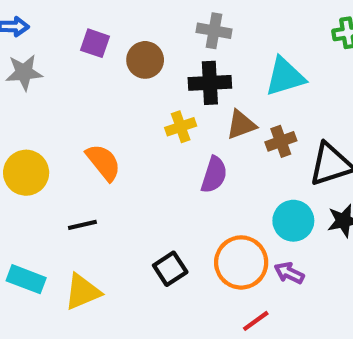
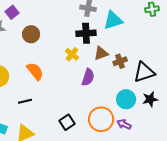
purple square: (95, 43) -> (12, 12), moved, turned 32
brown circle: (145, 60) -> (31, 34), moved
cyan triangle: (285, 77) -> (113, 20), moved
yellow cross: (181, 127) -> (72, 54), turned -32

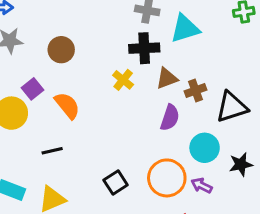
purple square: (12, 12) -> (33, 89), moved
purple semicircle: (88, 77) -> (170, 118), moved
black star: (150, 99) -> (241, 164), moved

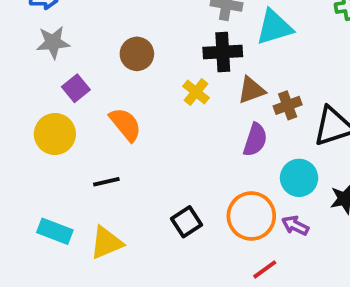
brown circle: (61, 50) -> (137, 54), moved
purple square: (33, 89) -> (76, 88), moved

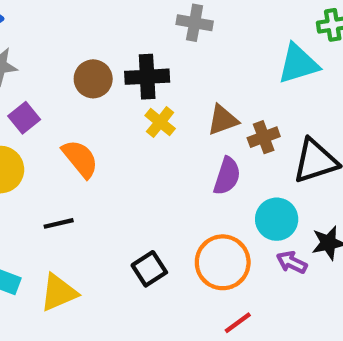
cyan triangle: (274, 27) -> (298, 64), moved
black cross: (223, 52) -> (147, 77), moved
purple arrow: (295, 226) -> (292, 262), moved

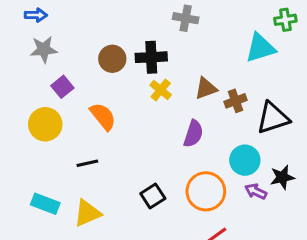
purple semicircle: (227, 176) -> (193, 134), moved

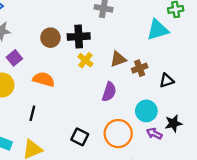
orange semicircle: (103, 116) -> (44, 79), turned -35
black triangle: (273, 118) -> (167, 81), size x0.6
black line: (87, 163) -> (32, 113), turned -63
black square: (153, 196) -> (80, 137), turned -30

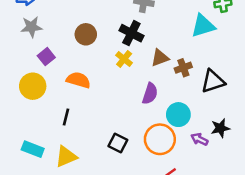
black cross: (79, 37) -> (131, 33), moved, turned 30
black triangle: (167, 81) -> (213, 81), size x1.5
cyan circle: (146, 111) -> (178, 115), moved

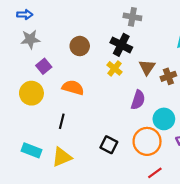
brown triangle: (160, 58) -> (147, 67), turned -36

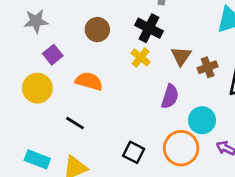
black line: (62, 121) -> (75, 123), turned -72

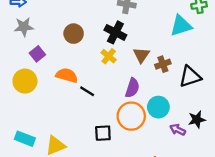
black line: (75, 123) -> (87, 91), moved
orange circle: (181, 148) -> (131, 116), moved
black square: (134, 152) -> (103, 133), turned -30

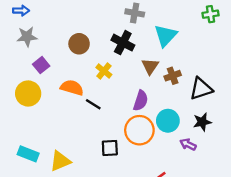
cyan triangle: (181, 26) -> (165, 35), moved, turned -30
yellow cross: (109, 56) -> (104, 71), moved
black star: (197, 120) -> (202, 122), moved

